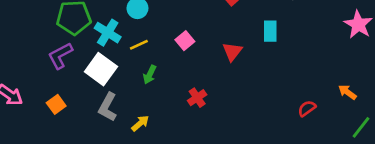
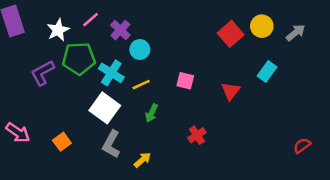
cyan rectangle: (270, 31) -> (267, 72), turned 36
pink square: (185, 41) -> (185, 81), turned -36
purple L-shape: (60, 56) -> (43, 73), moved

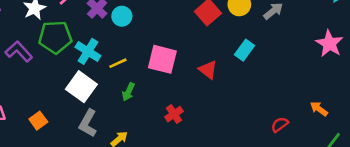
cyan circle: (140, 50) -> (122, 16), moved
purple L-shape: (43, 73) -> (19, 51), turned 76
pink square: (185, 81) -> (162, 59), size x1.6
red triangle: (231, 91) -> (208, 70), turned -30

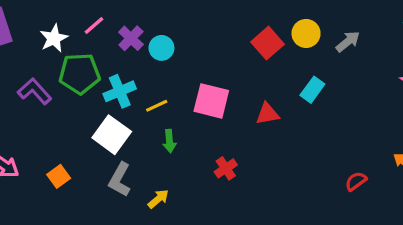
cyan cross: (88, 51) -> (120, 91), turned 35
red triangle: (208, 70) -> (267, 114), turned -48
green arrow: (128, 92) -> (170, 141), turned -30

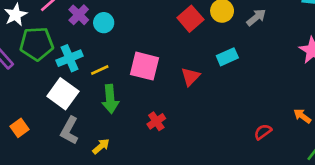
cyan rectangle: (312, 90) -> (227, 57), turned 30
red triangle: (267, 114) -> (190, 77), turned -36
green arrow: (170, 141) -> (110, 99), size x1.5

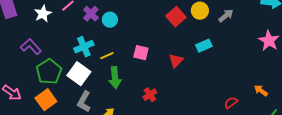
green pentagon: (37, 44) -> (49, 72), moved, turned -30
pink square: (144, 66) -> (141, 53), size x0.7
orange square: (20, 128) -> (46, 100), size x1.5

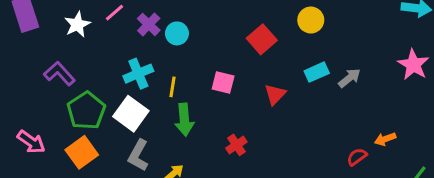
gray arrow: (226, 16) -> (349, 78), moved
red square: (176, 17) -> (262, 39), moved
yellow line: (107, 56) -> (172, 87), turned -56
orange arrow: (261, 91) -> (385, 139), moved, turned -56

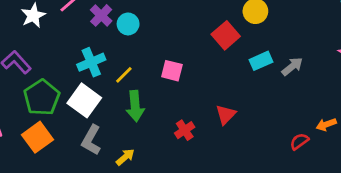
red square: (262, 39) -> (226, 35), moved
yellow line: (172, 87) -> (124, 75), turned 36
red triangle: (275, 94) -> (226, 115), moved

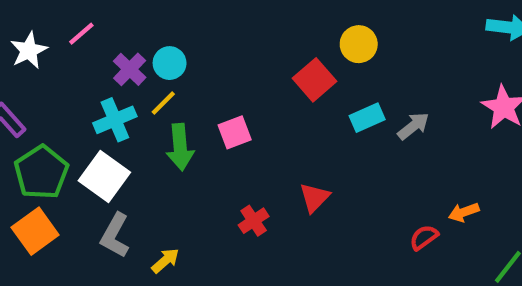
purple cross: (101, 15) -> (130, 69), moved
pink square: (172, 71) -> (235, 132), turned -35
yellow line: (124, 75) -> (163, 103), moved
green arrow: (135, 106) -> (180, 147), moved

